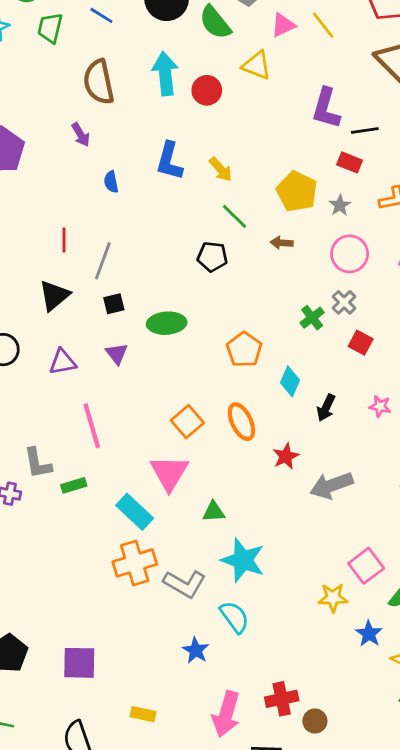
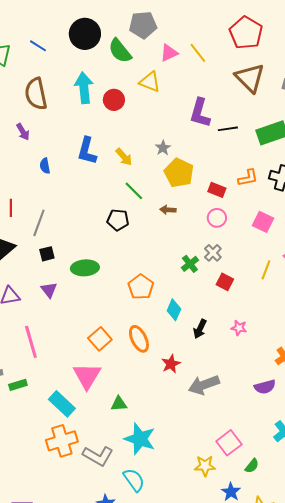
red rectangle: (350, 162) -> (217, 190), moved
gray star: (340, 205) -> (163, 148), moved
pink circle: (350, 254) -> (217, 218), size x0.7

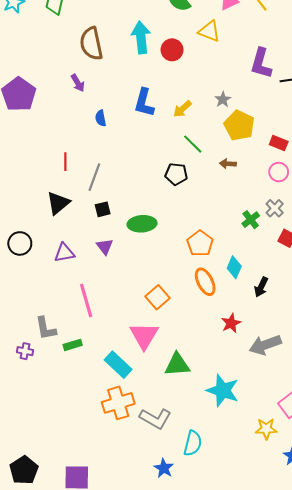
yellow arrow: (124, 157) -> (182, 109), turned 90
orange ellipse: (139, 339) -> (205, 282), moved
green triangle: (119, 404) -> (177, 365), size x1.5
cyan star: (140, 439) -> (223, 390), moved
cyan semicircle: (134, 480) -> (193, 443), turned 50

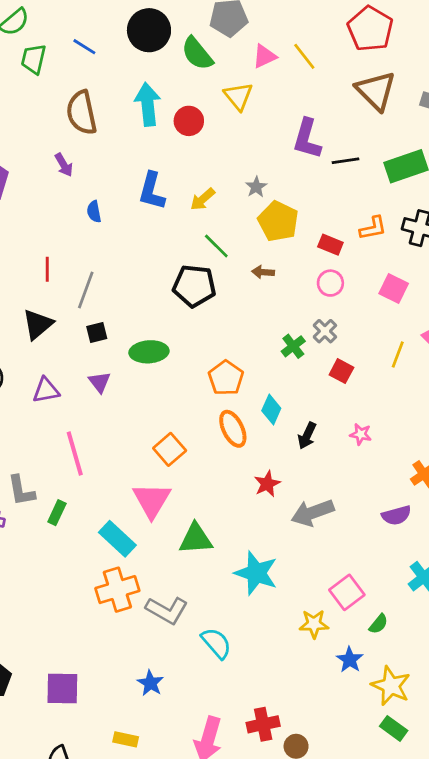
yellow triangle: (209, 31) -> (238, 96), turned 30
black pentagon: (176, 174) -> (194, 286), size x1.4
green rectangle: (73, 345) -> (57, 513), turned -48
cyan semicircle: (193, 443) -> (216, 643), turned -55
blue star: (164, 468) -> (150, 683), moved

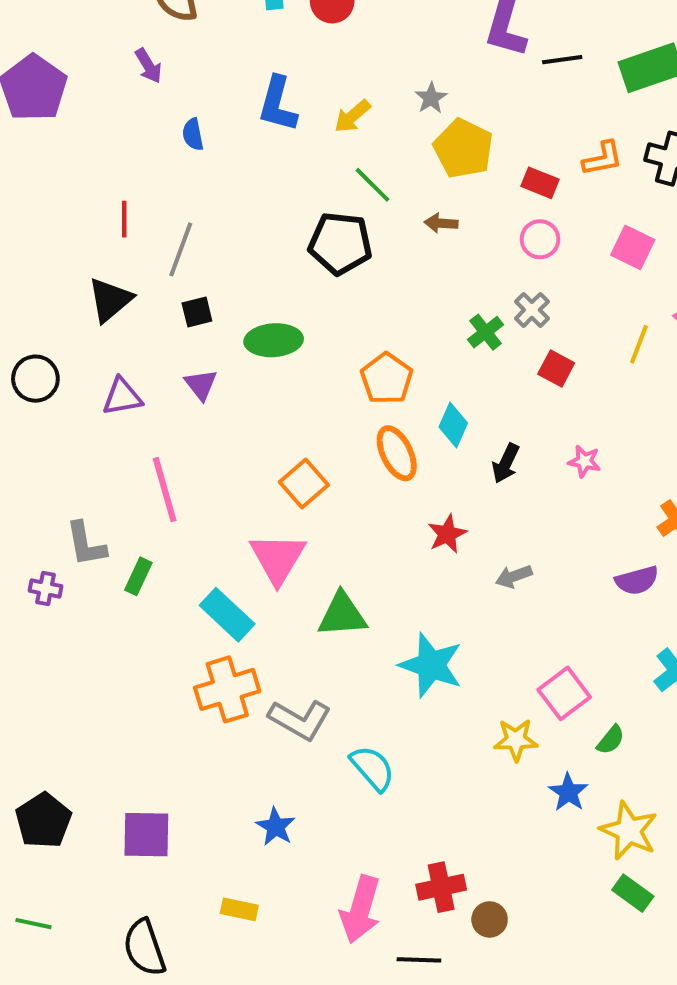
gray arrow: (313, 513) -> (514, 576), size x0.6

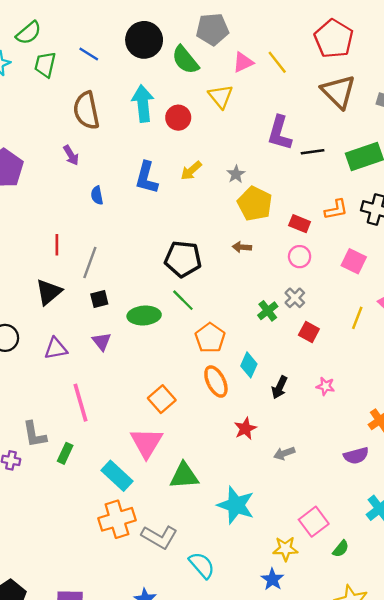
yellow arrow: (352, 116) -> (191, 171), moved
green line: (372, 185) -> (183, 300), moved
blue star: (568, 792) -> (272, 579), moved

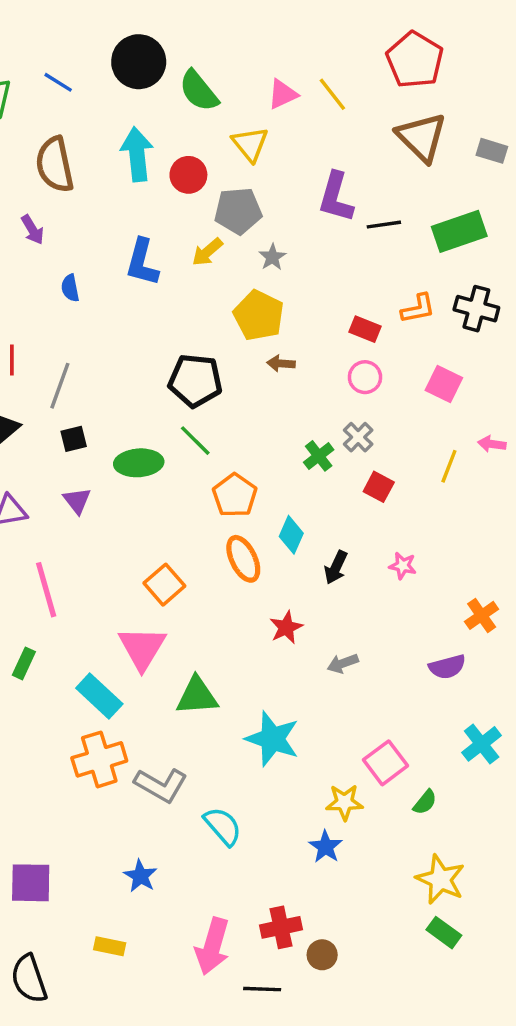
gray pentagon: (212, 29) -> (238, 211), moved
yellow pentagon: (255, 204) -> (259, 315), moved

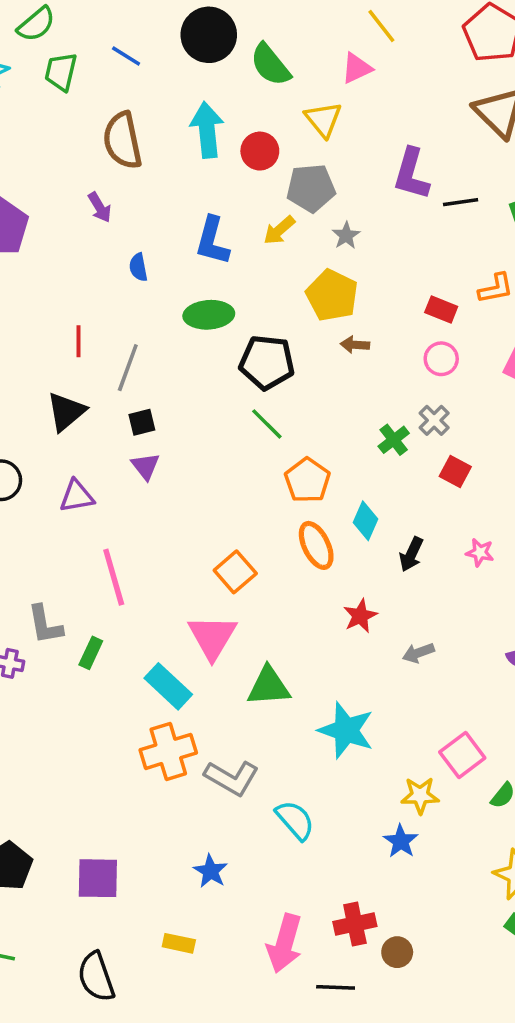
yellow line: (332, 94) -> (381, 26), moved
green ellipse: (139, 463) -> (209, 315), moved
purple triangle: (77, 501) -> (145, 466), moved

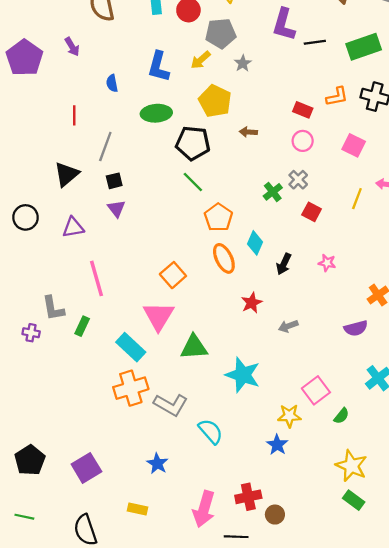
purple arrow: (100, 207) -> (72, 47), moved
yellow pentagon: (332, 295) -> (215, 101), moved
red line: (78, 341) -> (74, 115), moved
purple square: (98, 878) -> (86, 468), turned -32

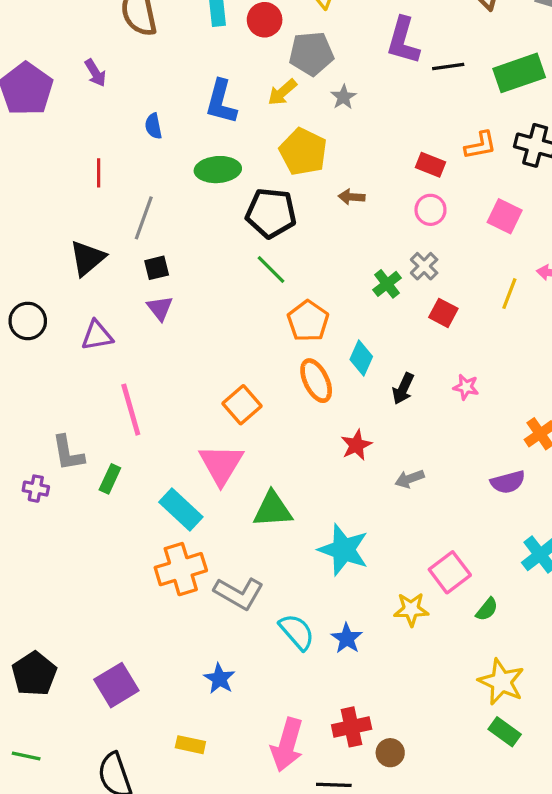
blue star: (277, 445) -> (347, 638), moved

